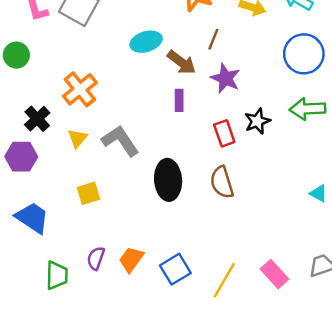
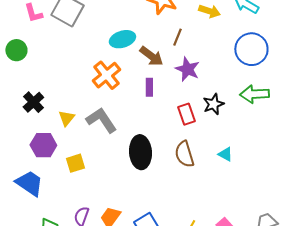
orange cross: (80, 89) -> (106, 75), moved
purple hexagon: (21, 157) -> (43, 145), moved
cyan triangle: (319, 193) -> (225, 154), moved

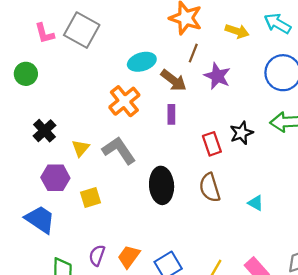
brown line: (177, 37) -> (193, 53), moved
purple star: (187, 69) -> (217, 76), moved
cyan triangle: (225, 154) -> (256, 203), moved

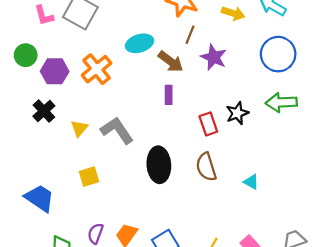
orange cross: (124, 101) -> (97, 69), moved
purple hexagon: (55, 178) -> (55, 71), moved

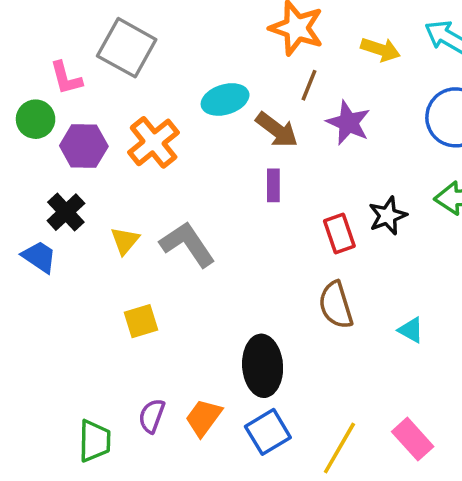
pink L-shape: (44, 15) -> (66, 78), moved
black ellipse: (159, 165) -> (263, 366), moved
blue trapezoid: (40, 198) -> (39, 257), moved, size x0.7

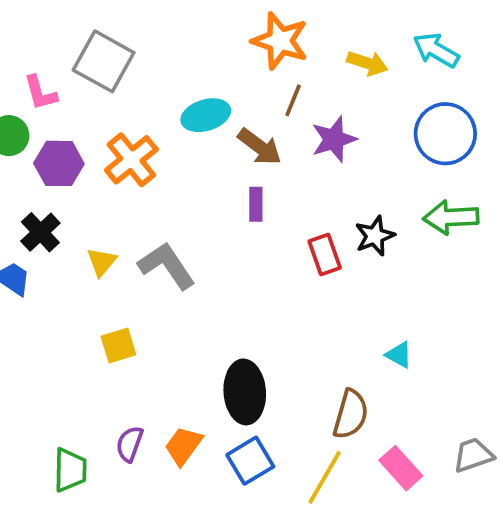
purple star: (348, 123) -> (334, 139), turned 30
brown semicircle: (336, 305) -> (351, 414), moved, turned -147

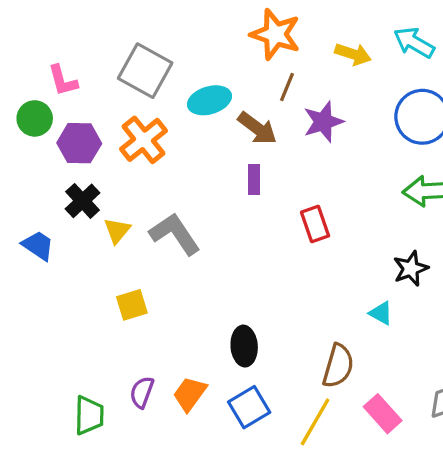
gray square: (104, 61) -> (145, 71), moved
black cross: (40, 232) -> (82, 201), moved
black star: (375, 236) -> (411, 269), moved
black ellipse: (245, 392) -> (244, 346), size x0.7

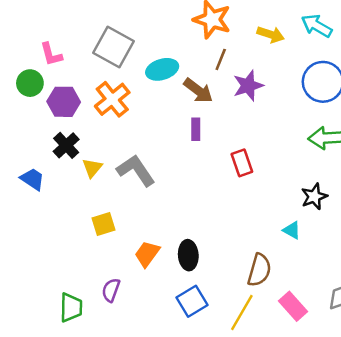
orange trapezoid: (190, 394) -> (147, 254), moved

